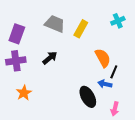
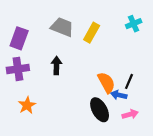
black arrow: (50, 58) -> (56, 66), turned -49
orange semicircle: (103, 58) -> (106, 83), moved
pink arrow: (115, 109) -> (130, 114), moved, turned -120

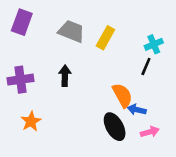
cyan cross: (134, 24) -> (154, 44), moved
purple rectangle: (19, 38) -> (22, 22), moved
black line: (129, 81) -> (146, 67), moved

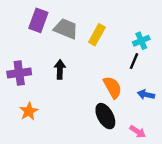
purple rectangle: (22, 22) -> (38, 20), moved
blue arrow: (137, 110) -> (146, 95), moved
pink arrow: (150, 132) -> (138, 132), moved, turned 49

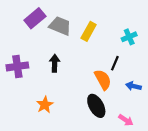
purple rectangle: (38, 20) -> (35, 18), turned 30
black line: (134, 61) -> (115, 63), moved
orange star: (29, 111) -> (45, 105), moved

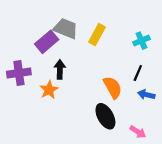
purple rectangle: (35, 18) -> (47, 42), moved
black line: (115, 63) -> (138, 73), moved
orange star: (45, 105) -> (49, 90), moved

